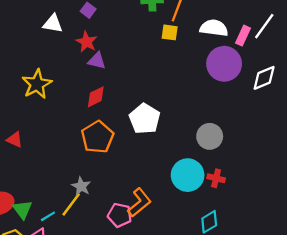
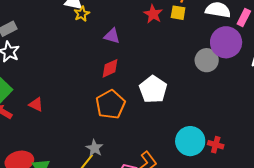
red star: (87, 42) -> (153, 14), moved
yellow star: (37, 84) -> (82, 14), moved, size x0.6
gray circle: (210, 136) -> (207, 60), moved

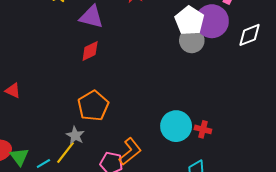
purple triangle: (112, 36) -> (91, 17), size x1.4
white pentagon: (153, 89) -> (190, 21), moved
orange pentagon: (110, 104) -> (93, 106), moved

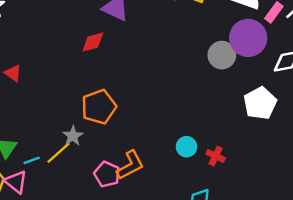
white pentagon: (190, 21) -> (260, 103), moved
red diamond: (90, 51) -> (93, 42), moved
cyan circle: (176, 126) -> (187, 147), size x0.6

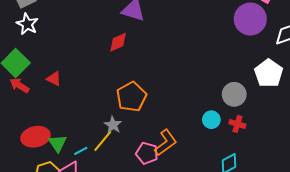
gray circle: (222, 55) -> (234, 94), moved

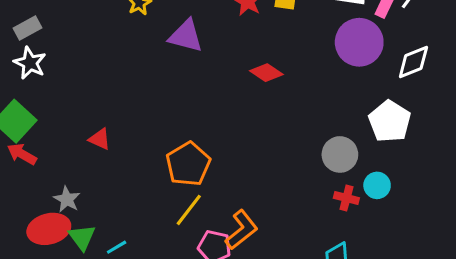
red diamond: (118, 42) -> (266, 73), moved, turned 60
red triangle: (54, 79) -> (100, 139), moved
cyan circle: (211, 120) -> (377, 185), moved
gray star: (113, 125) -> (67, 199), moved
yellow line: (103, 141) -> (189, 210), moved

